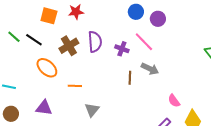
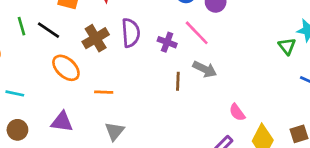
green line: (14, 37) -> (22, 26), turned 32
gray triangle: (92, 110) -> (114, 131), moved

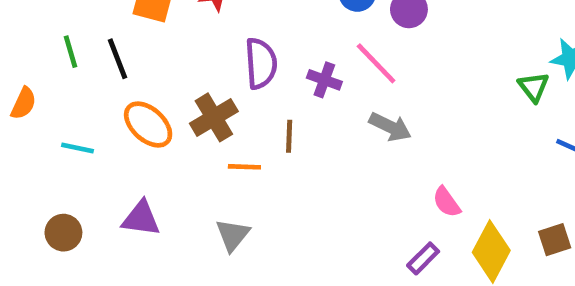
black line: (48, 30) -> (118, 59), turned 35
brown cross: (96, 38) -> (214, 117), moved
brown line: (178, 81) -> (289, 136), moved
orange line: (104, 92) -> (244, 167), moved
cyan line: (15, 93) -> (78, 148), moved

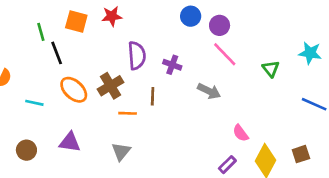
green line: (71, 52) -> (41, 32), moved
pink line: (376, 63) -> (225, 54), moved
green triangle: (534, 87) -> (271, 69), moved

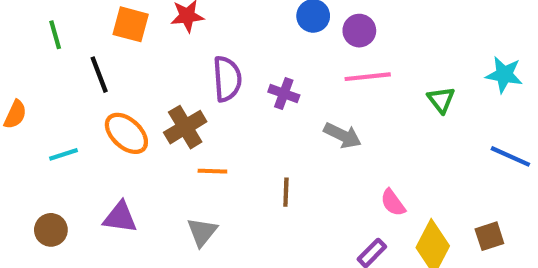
green line: (41, 32) -> (55, 35), moved
pink line: (225, 54) -> (368, 77), turned -52
brown line: (153, 96) -> (286, 192), moved
cyan line: (34, 103) -> (63, 154), turned -30

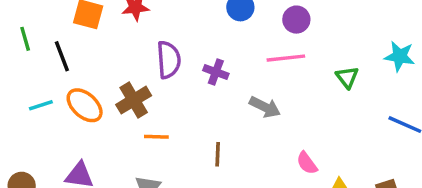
purple circle: (359, 31) -> (296, 20), moved
green line: (55, 35) -> (25, 39), moved
cyan line: (63, 154) -> (41, 105), moved

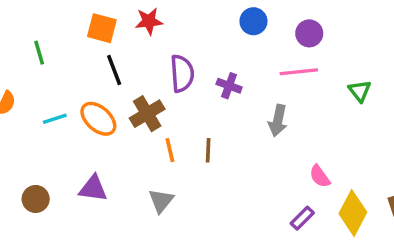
black line: (62, 56) -> (114, 70), moved
gray arrow: (265, 107) -> (278, 121), turned 76
orange line: (156, 137) -> (170, 150), turned 75
brown line: (218, 154) -> (208, 150), moved

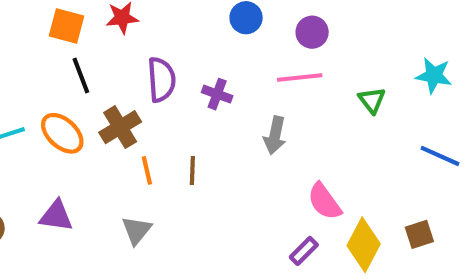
pink semicircle: (320, 176) -> (324, 201), size x1.4

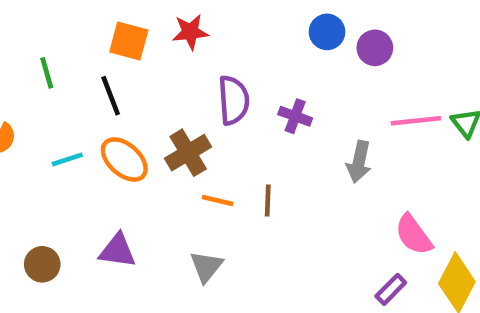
purple circle: (312, 32) -> (375, 48), moved
black line: (81, 76) -> (111, 96), moved
pink line: (300, 78) -> (416, 121), moved
orange line: (147, 170) -> (218, 200), turned -64

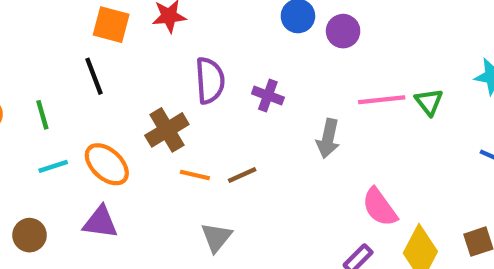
green line: (47, 73) -> (42, 115), moved
cyan line: (67, 159) -> (53, 166), moved
orange ellipse: (124, 159) -> (107, 164), moved
brown line: (268, 200) -> (242, 175), turned 64
gray triangle: (206, 267) -> (216, 237), moved

